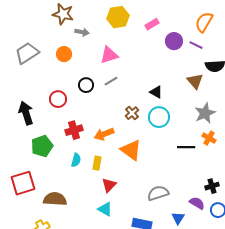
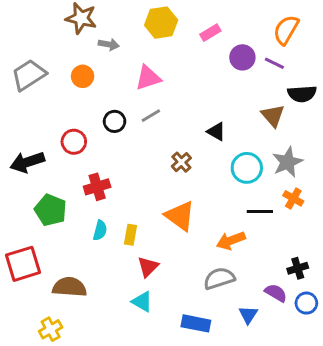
black arrow: (26, 113) -> (27, 162), turned -90
cyan circle: (159, 117) -> (247, 168), moved
orange arrow: (104, 134) -> (231, 241), moved
green pentagon: (42, 146) -> (51, 210), turned -30

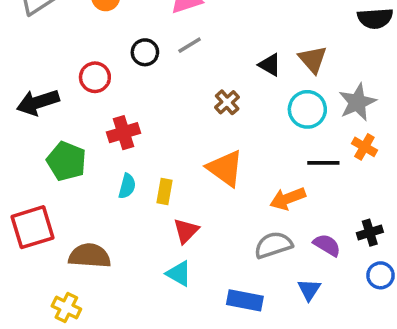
brown triangle: (273, 116) -> (313, 59), moved
purple semicircle: (276, 293) -> (327, 245), moved
yellow cross: (51, 329) -> (66, 307), turned -35

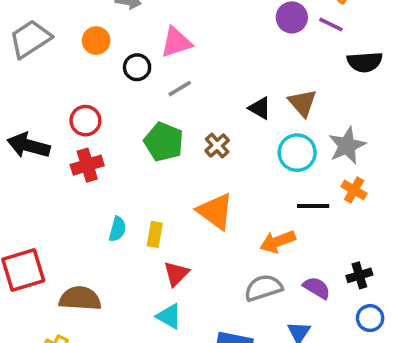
black circle: (145, 52) -> (137, 67), moved
black arrow: (38, 102) -> (29, 146), turned 33
red cross: (124, 133) -> (87, 165), moved
green pentagon: (66, 161) -> (164, 142), moved

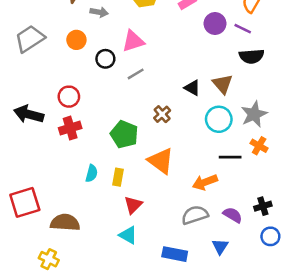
black semicircle: (365, 62) -> (252, 56), moved
green pentagon: (164, 142) -> (124, 134), moved

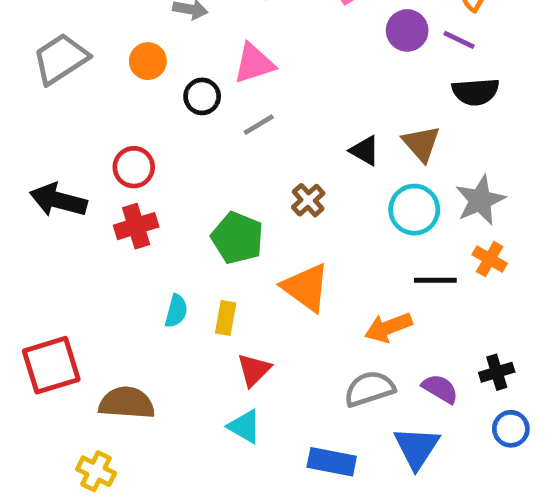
blue triangle: (220, 246) -> (417, 448), size x1.5

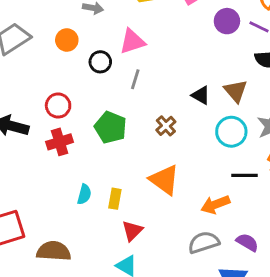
gray line: (259, 125) -> (135, 79), turned -42
green pentagon: (237, 238) -> (110, 127), moved

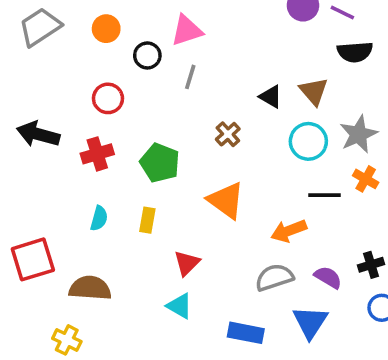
red circle: (58, 106) -> (108, 98), moved
green pentagon: (110, 127) -> (160, 163), moved
cyan semicircle: (84, 194) -> (99, 218), moved
yellow rectangle: (115, 199) -> (147, 220), moved

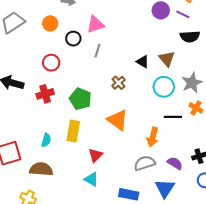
cyan semicircle: (99, 218) -> (46, 140), moved
yellow rectangle: (147, 220) -> (73, 131), size x1.5
orange arrow: (289, 231) -> (153, 137), turned -54

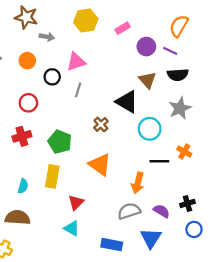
brown triangle: (167, 59) -> (147, 80), moved
black triangle: (143, 62) -> (127, 102), size x1.6
gray star: (192, 83) -> (180, 108), moved

